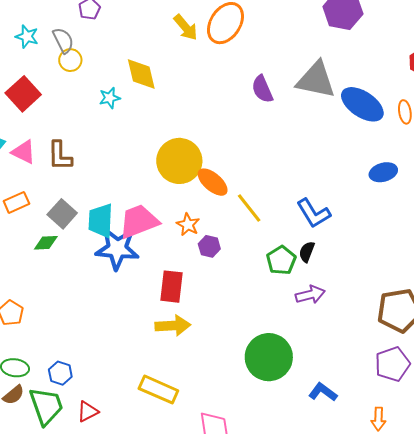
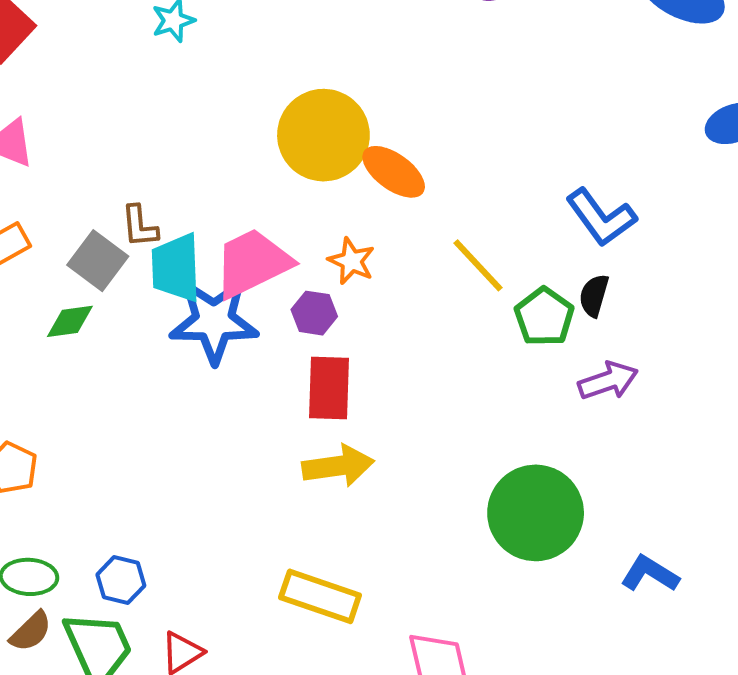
brown L-shape: (60, 156) -> (140, 226), moved, size x0.7
yellow line: (249, 208) -> (478, 265), moved
purple hexagon: (209, 246) -> (314, 313), moved

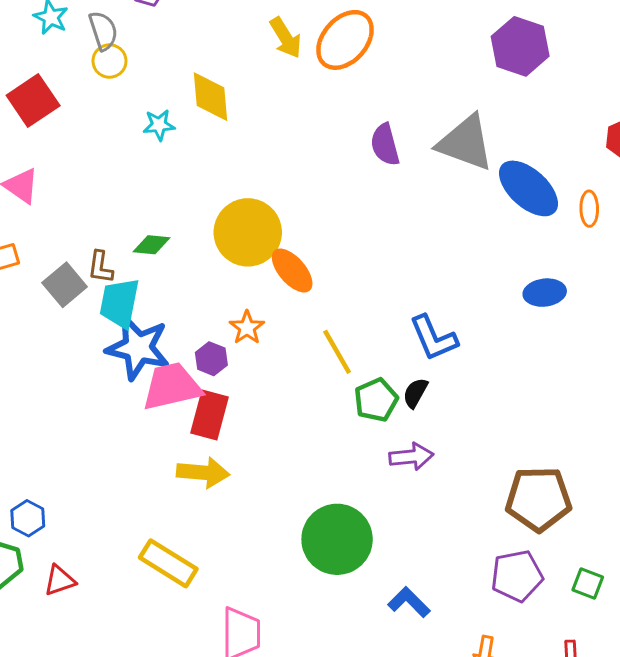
pink trapezoid: (252, 263) -> (172, 386), moved
green diamond: (70, 321) -> (151, 245), moved

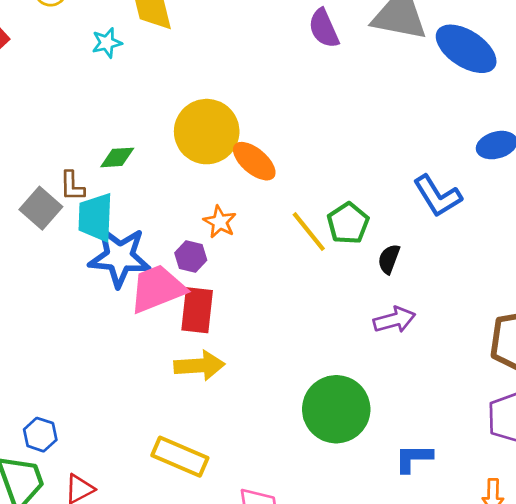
blue L-shape: (434, 338) -> (437, 196), moved
green pentagon: (376, 400) -> (348, 223), moved
blue L-shape: (409, 602) -> (414, 458), turned -36

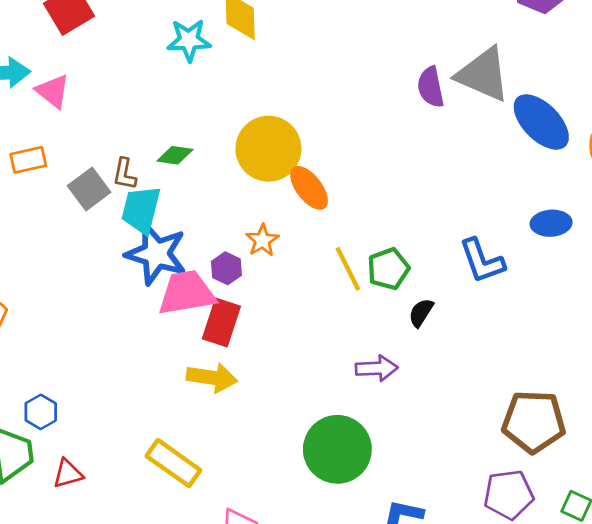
purple semicircle: (324, 28) -> (431, 87), moved
cyan star: (107, 43) -> (189, 40), size x1.4
purple arrow: (394, 320) -> (377, 368), moved

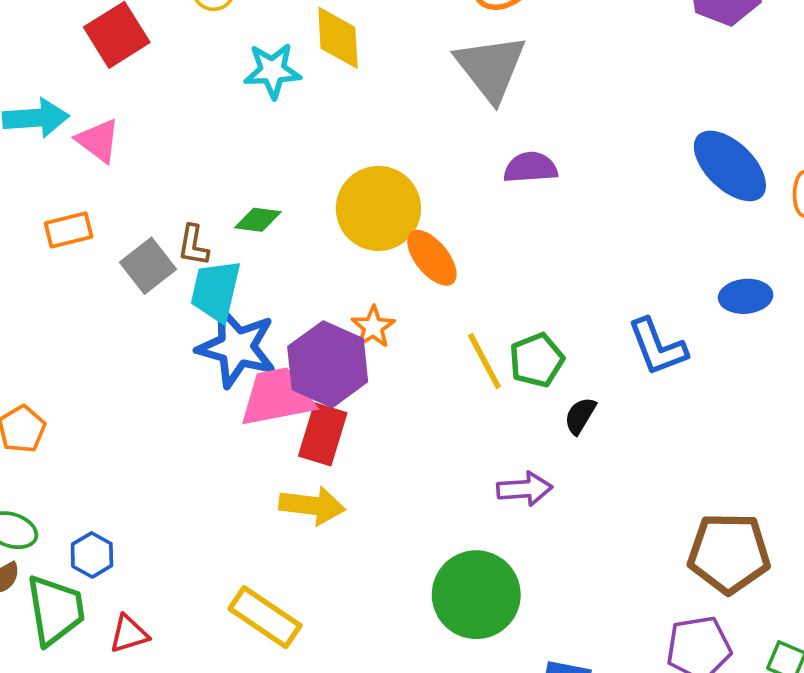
gray triangle: (483, 74) -> (491, 68), moved, turned 30
purple semicircle: (431, 87) -> (531, 168), moved, turned 99
purple hexagon: (226, 268) -> (328, 364), size x2.0

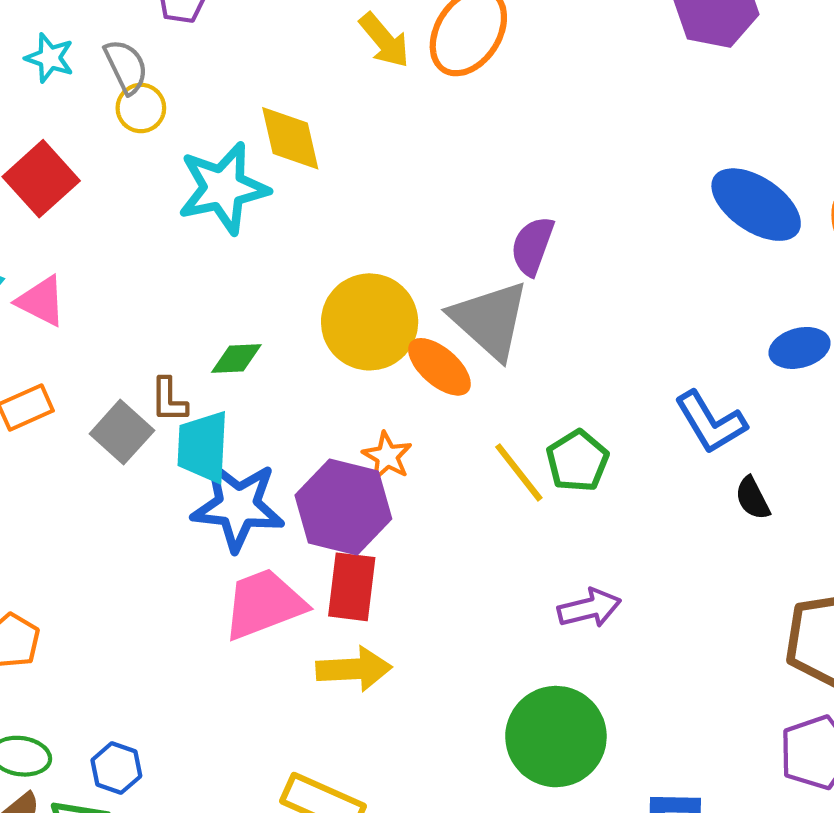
gray triangle: (491, 68) -> (490, 320), moved
cyan star: (272, 71) -> (223, 188), size x1.4
purple semicircle: (531, 168) -> (532, 246), turned -56
pink trapezoid: (277, 397) -> (264, 604), moved
black semicircle: (580, 416) -> (752, 498), moved, turned -48

